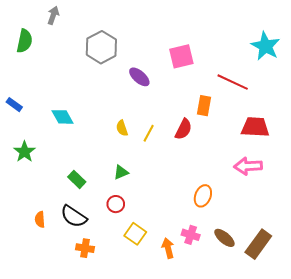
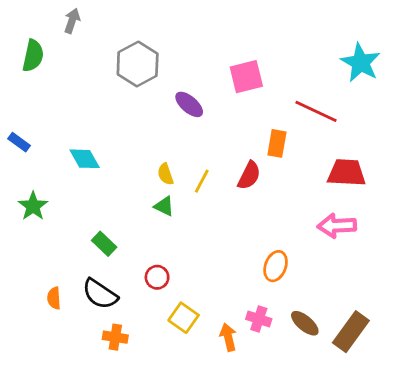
green triangle: (121, 172) -> (164, 206), moved, turned 49

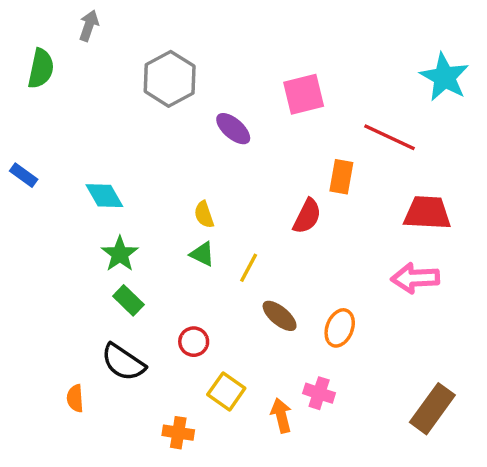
yellow line: (202, 181) -> (249, 268), moved
green star: (33, 206) -> (120, 254), moved
orange semicircle: (54, 298) -> (75, 398), moved
brown ellipse: (305, 323) -> (280, 316), moved
orange cross: (115, 337) -> (178, 433), moved

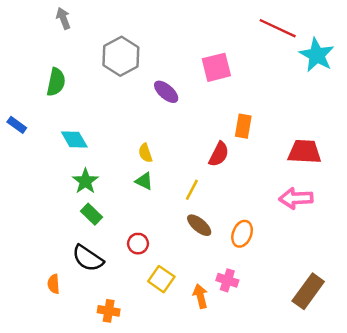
gray arrow: (89, 26) -> (63, 18), turned -40
green semicircle: (41, 69) -> (56, 82), moved
red line: (390, 137) -> (278, 28), moved
yellow line: (249, 268) -> (192, 190), moved
orange cross: (178, 433) -> (109, 311), moved

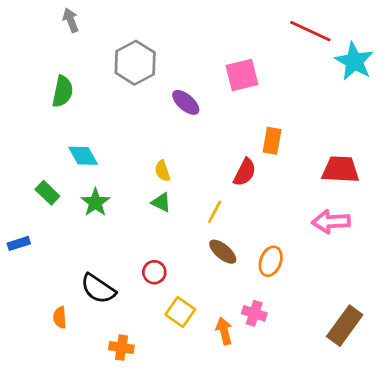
blue rectangle: (17, 125) -> (19, 243), moved, turned -54
green rectangle: (91, 214) -> (47, 193), moved

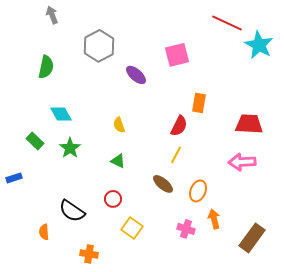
green triangle: (161, 202) -> (118, 161), moved
yellow line: (215, 212) -> (176, 155), moved
orange arrow: (224, 331) -> (214, 219), moved

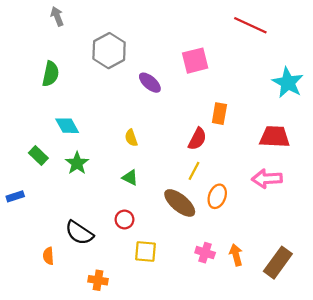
cyan star: (259, 45) -> (288, 83), moved
brown ellipse: (163, 184) -> (180, 203), size x1.4
orange ellipse: (198, 191) -> (217, 196), moved
orange arrow: (214, 219) -> (236, 255), moved
yellow square: (132, 228) -> (145, 252), turned -30

